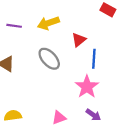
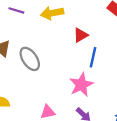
gray ellipse: (49, 59) -> (30, 59), moved

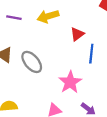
pink star: (81, 85) -> (70, 82), moved

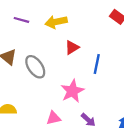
red triangle: (77, 34) -> (72, 47), moved

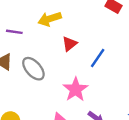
purple line: (21, 20) -> (14, 32), moved
blue line: (97, 64) -> (98, 58), turned 30

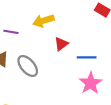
blue line: (98, 58) -> (87, 57), turned 54
pink star: (75, 89) -> (91, 83), moved

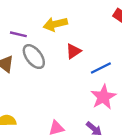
blue line: (87, 57) -> (101, 68), turned -30
gray ellipse: (28, 66) -> (34, 57), moved

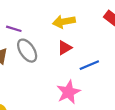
yellow arrow: (55, 24) -> (64, 22), moved
pink star: (103, 97) -> (68, 92), moved

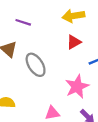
gray ellipse: (27, 51) -> (36, 65), moved

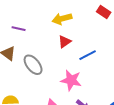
pink star: (77, 86) -> (71, 80), turned -30

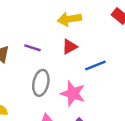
purple line: (19, 29) -> (32, 48), moved
gray ellipse: (33, 65) -> (41, 83), moved, turned 45

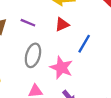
blue line: (95, 65) -> (84, 44), turned -42

